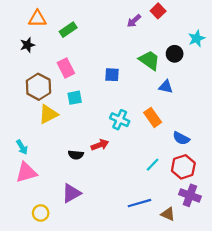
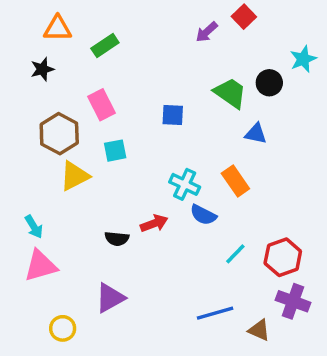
blue semicircle: (181, 138) -> (203, 215), moved

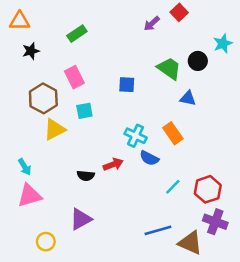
orange triangle: (58, 29) -> (20, 21), moved
brown triangle: (259, 330) -> (190, 243), size x1.5

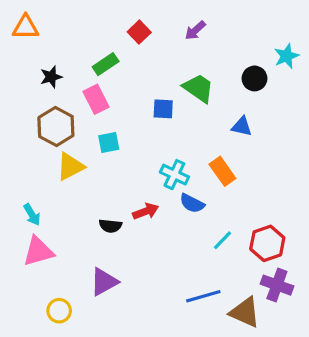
red square: (179, 12) -> (139, 32), moved
green rectangle: (77, 34) -> (106, 64), moved
black star: (31, 51) -> (51, 77), moved
green trapezoid: (169, 68) -> (198, 88), moved

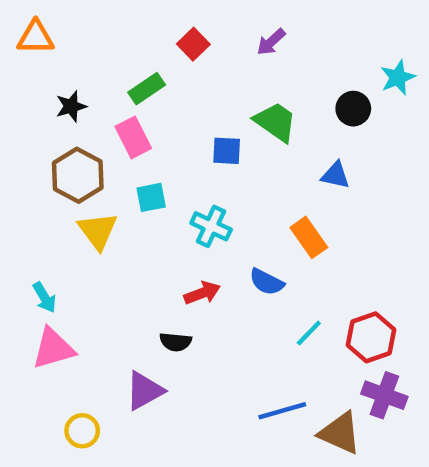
yellow triangle: (70, 167) -> (98, 231), turned -40
cyan cross: (174, 175) -> (211, 226), moved
black semicircle: (110, 226) -> (176, 342), moved

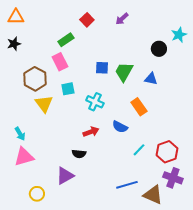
black star: (71, 106) -> (14, 44), moved
green trapezoid: (275, 122) -> (124, 72), moved, turned -95

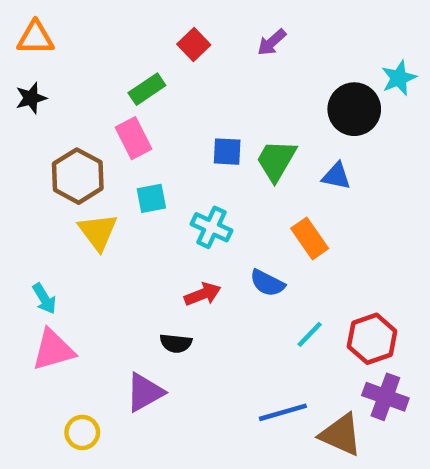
black circle: (159, 49) -> (354, 109), size x1.5

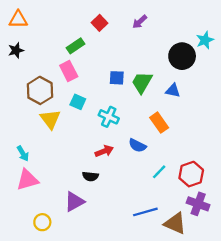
cyan square: (151, 198) -> (78, 102), turned 35

